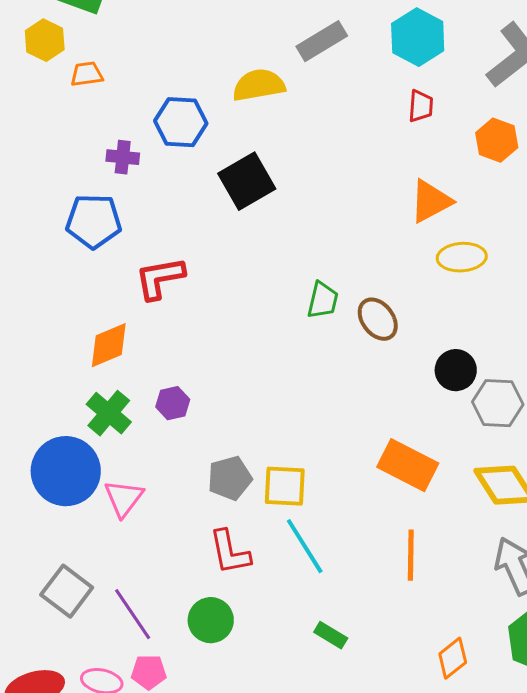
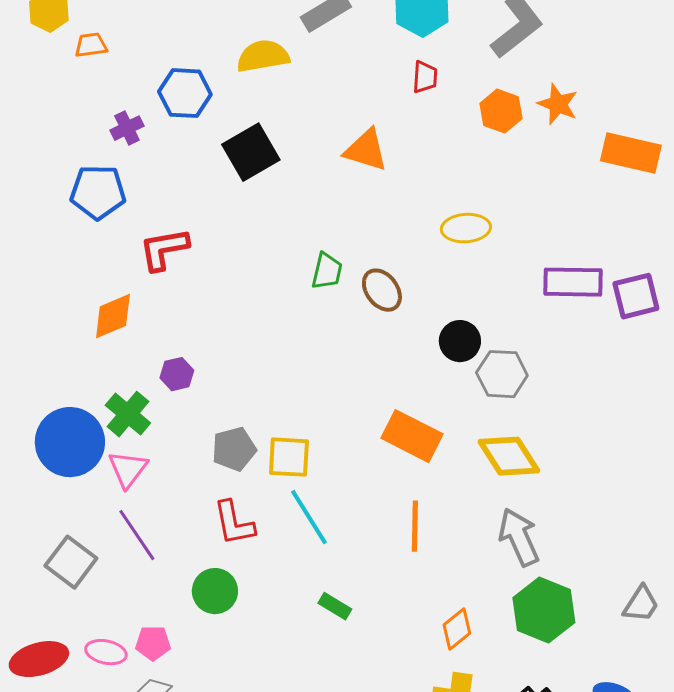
purple cross: (123, 157) -> (127, 128), turned -32
orange triangle: (431, 201) -> (366, 150), moved, turned 45
green cross: (109, 413) -> (128, 414), moved
purple line: (133, 614) -> (137, 535), moved

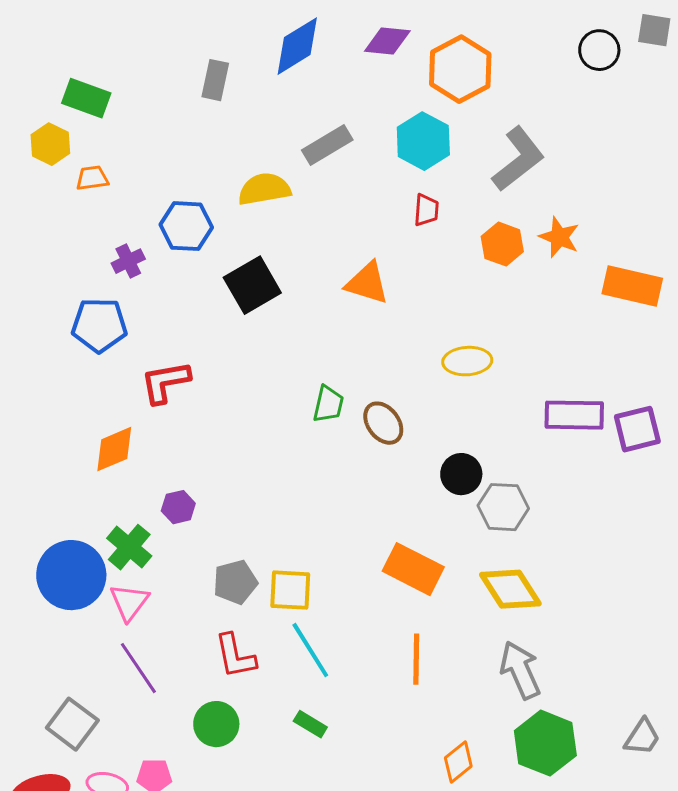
gray square: (71, 562) -> (72, 724), moved
green rectangle: (335, 606) -> (310, 724), moved

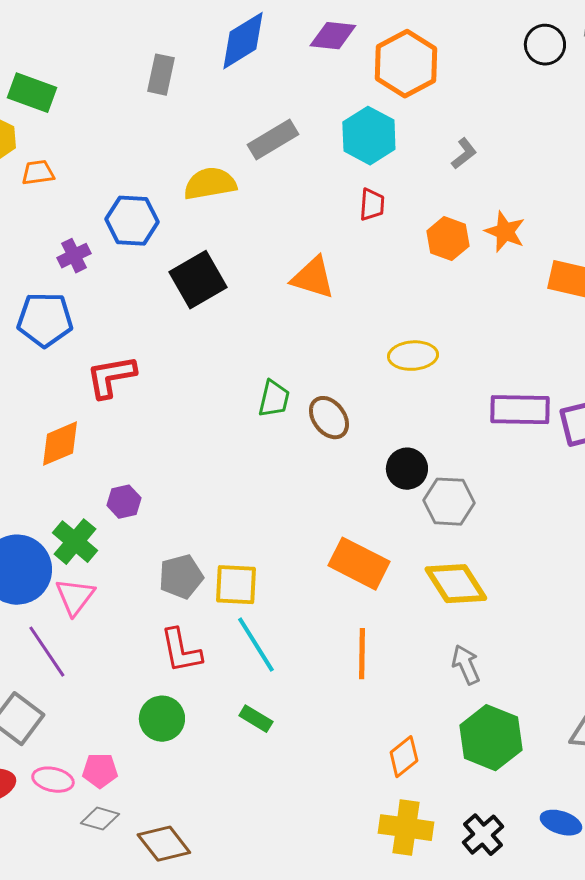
gray L-shape: (518, 159) -> (464, 154), size x0.5
purple line: (138, 668) -> (47, 652), moved
gray arrow: (520, 670) -> (466, 665), size x0.7

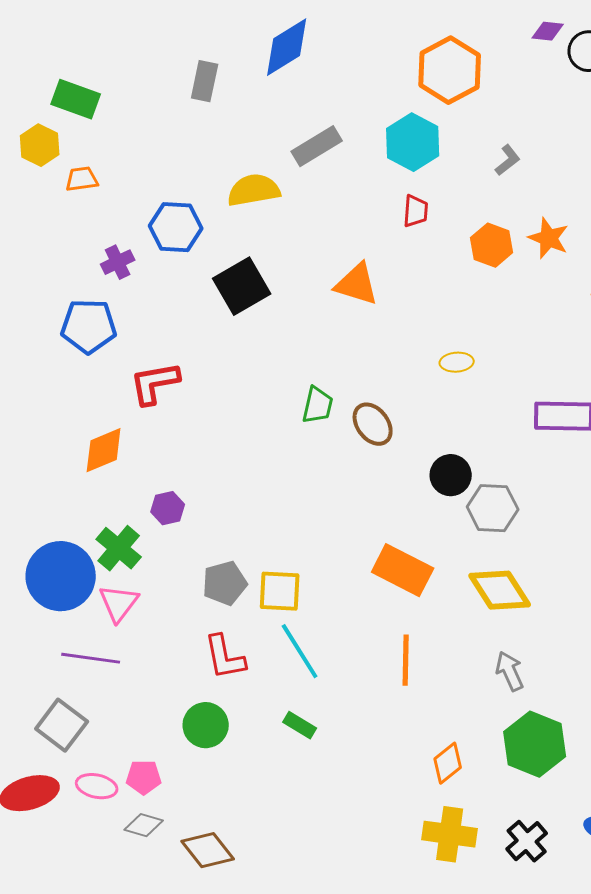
purple diamond: (333, 36) -> (548, 31), moved, size x0.7
yellow ellipse: (413, 356) -> (457, 362), size x0.7
purple line: (47, 652) -> (91, 658), turned -48

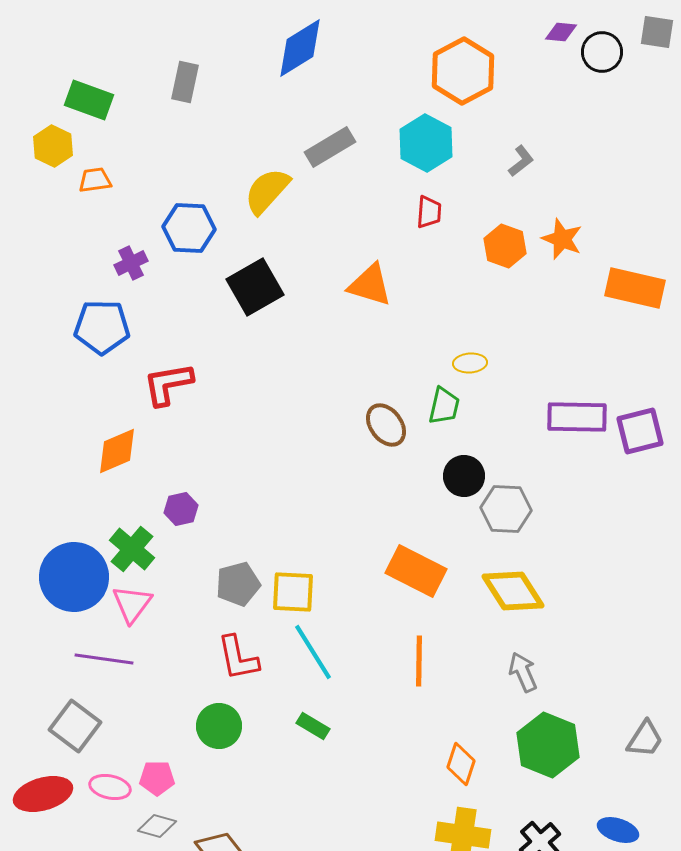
gray rectangle: (205, 81) -> (185, 82), moved
yellow semicircle: (254, 190) -> (267, 191), turned -38
green trapezoid: (318, 405) -> (444, 406), moved
orange diamond: (448, 763) -> (461, 764), turned -33

